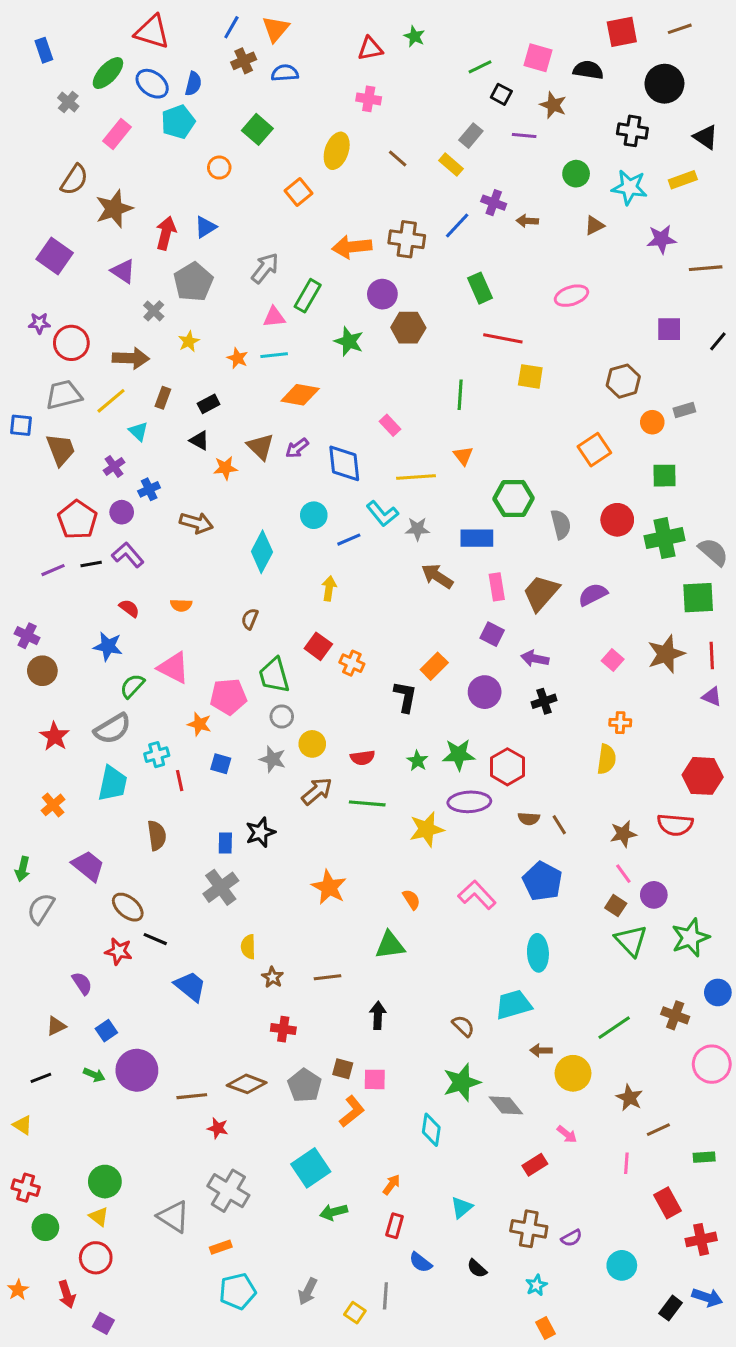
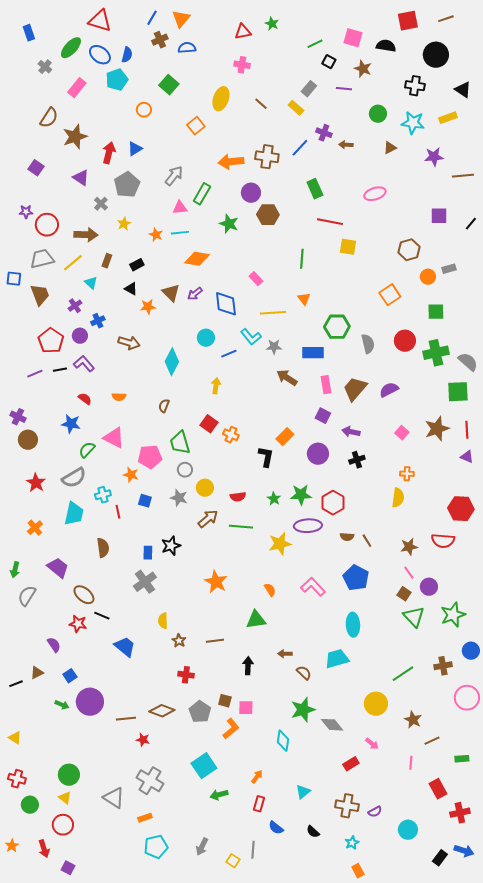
purple square: (55, 256) -> (36, 168), size x0.7
brown cross: (675, 1015) -> (443, 666), turned -30
brown arrow: (541, 1050) -> (285, 654), moved
black line: (41, 1078) -> (16, 684), moved

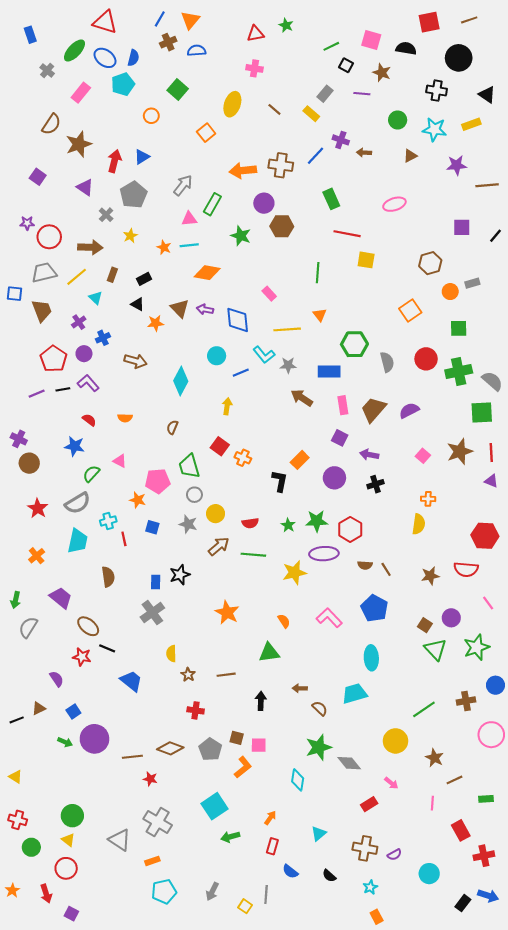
purple arrow: (195, 294) -> (205, 309), turned 49
pink triangle: (114, 438) -> (120, 461), size x0.6
pink line: (409, 573) -> (488, 603), moved

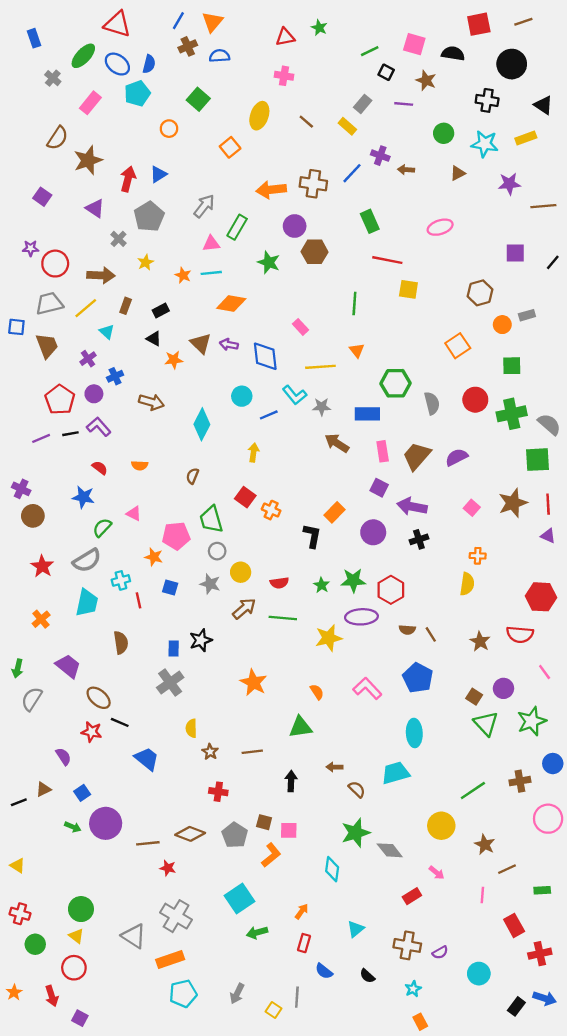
purple arrow: (369, 455) -> (412, 506), size x1.4
brown star: (430, 576) -> (480, 641), turned -30
orange rectangle: (152, 861) -> (170, 959), size x1.6

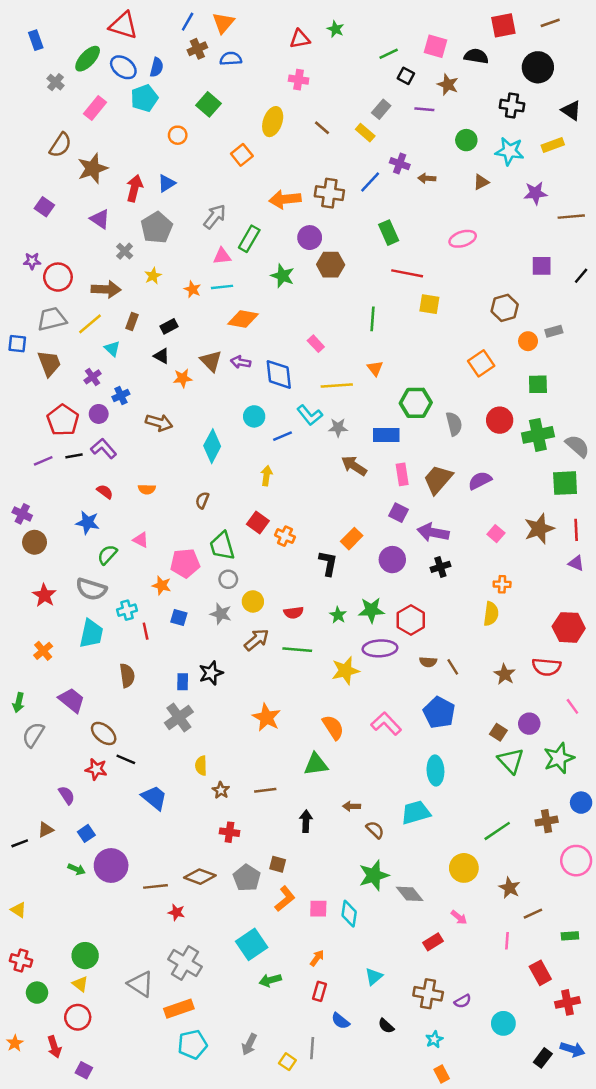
gray semicircle: (87, 560) -> (91, 589), turned 48
orange semicircle: (317, 692) -> (333, 727), size x1.5
pink square: (289, 830) -> (318, 909), moved

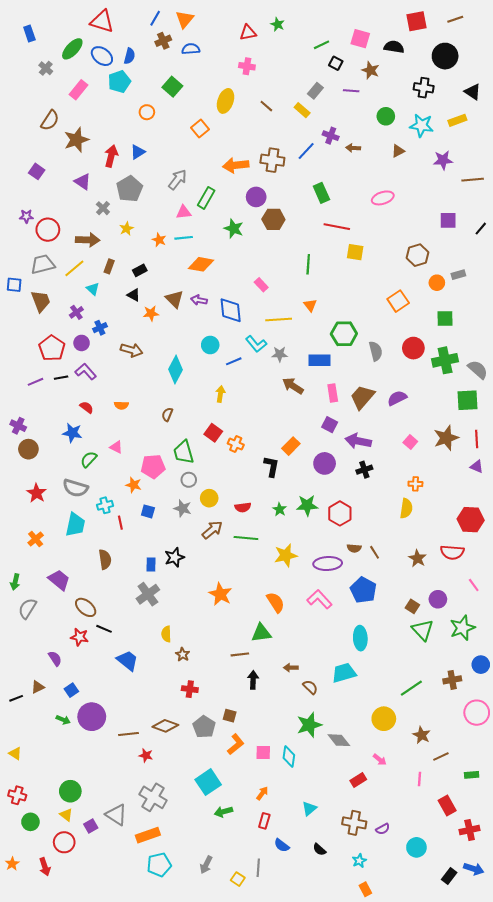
purple ellipse: (380, 648) -> (328, 564), moved
brown line: (265, 790) -> (240, 654), moved
purple square: (84, 1070) -> (91, 826), moved, turned 32

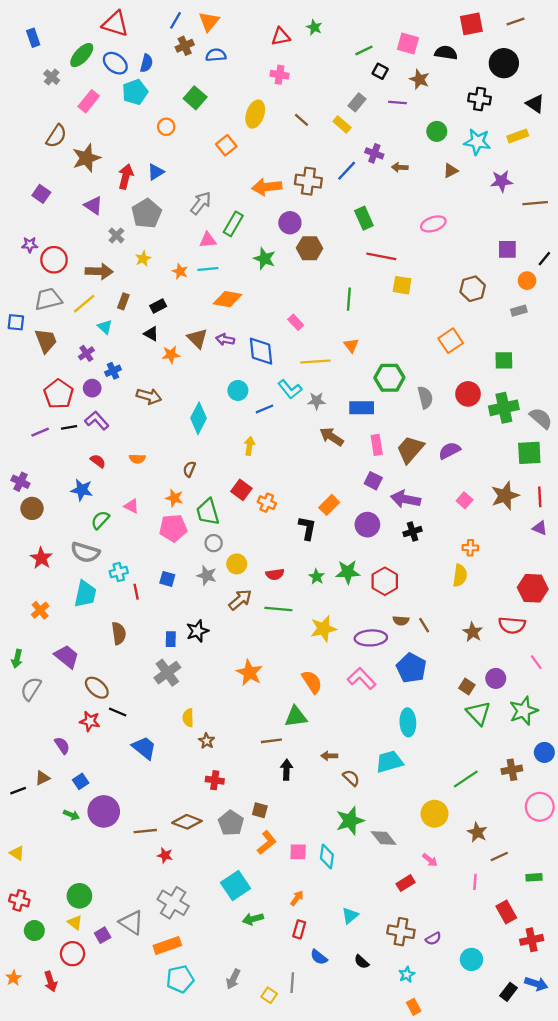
orange circle: (437, 283) -> (527, 281), moved
orange star: (134, 485) -> (174, 498), moved

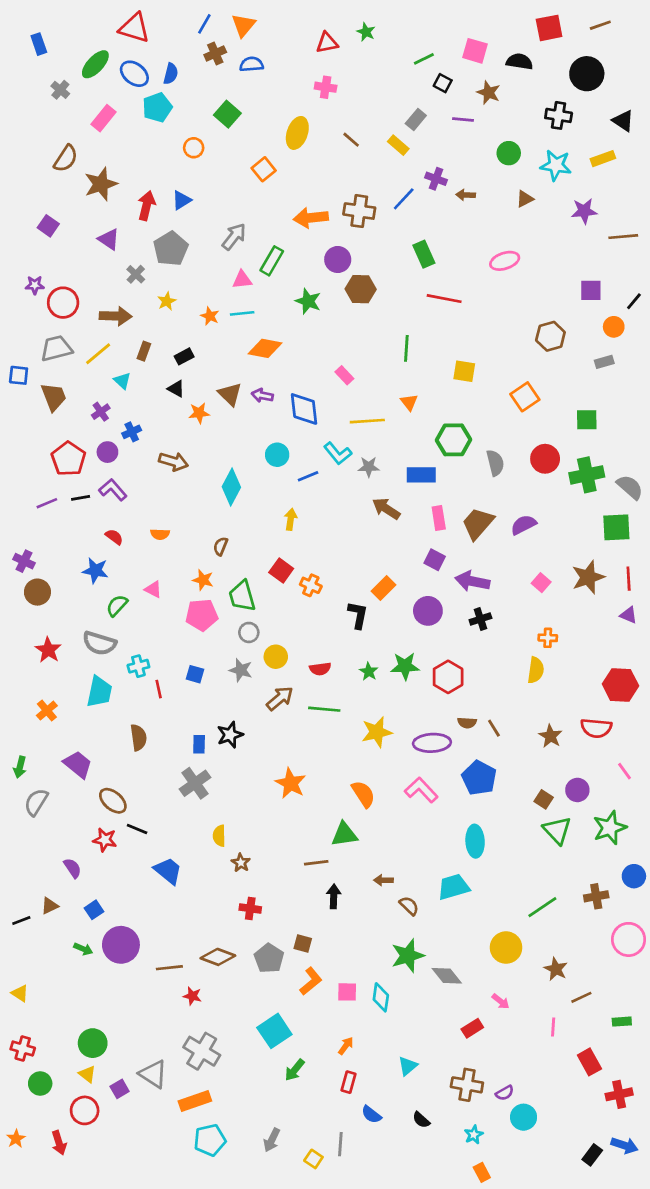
yellow square: (402, 285) -> (464, 371), moved
green arrow: (253, 919) -> (295, 1070), turned -36
cyan circle: (471, 959) -> (524, 1117), moved

